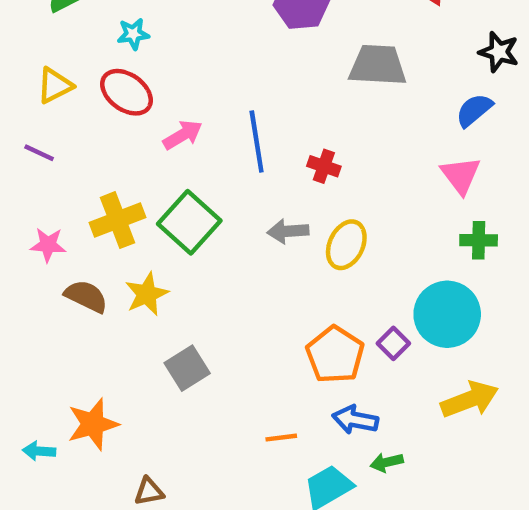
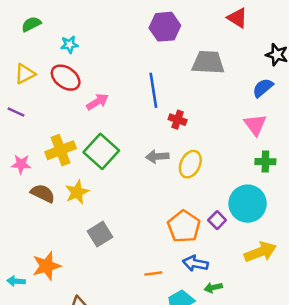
blue line: (257, 142) -> (153, 90), moved

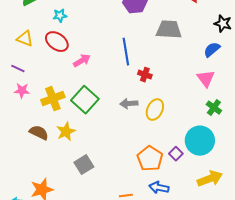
yellow triangle: (25, 74) -> (25, 39), turned 48
green cross: (265, 162) -> (214, 108), turned 35
pink star: (21, 164) -> (22, 91), moved

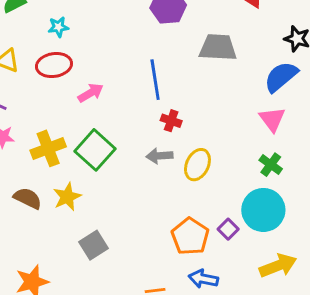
red ellipse: (57, 42) -> (54, 65), turned -45
blue semicircle: (212, 50) -> (281, 77), size x1.4
red cross: (145, 75) -> (171, 121), moved
green cross: (214, 108) -> (271, 165), moved

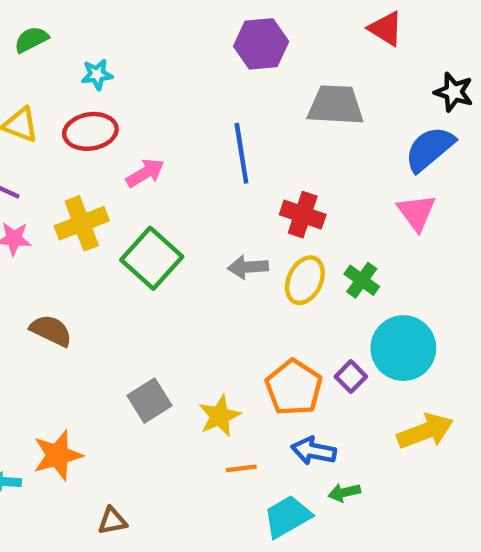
red cross: (171, 121) -> (303, 215), moved, size x1.4
yellow cross: (48, 148) -> (82, 223), moved
green cross: (271, 165) -> (362, 280), moved
yellow star: (67, 197) -> (220, 416), moved

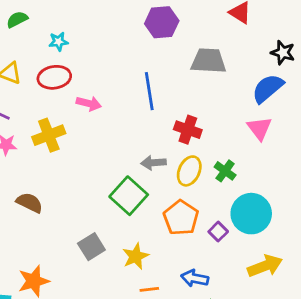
pink arrow: (145, 173) -> (89, 103), turned 45
green square: (152, 258) -> (129, 196), moved
orange pentagon: (294, 387) -> (181, 218), moved

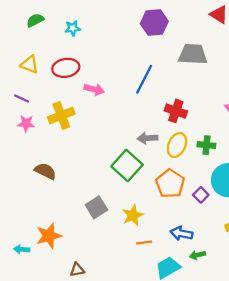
cyan star: (58, 42) -> (73, 28), moved
blue line: (149, 91) -> (144, 79), turned 36
green cross: (225, 171) -> (206, 145), turned -30

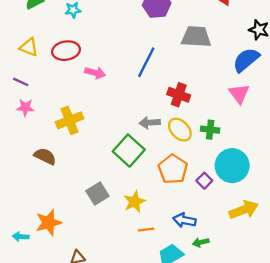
yellow cross: (61, 116) -> (69, 120), moved
yellow ellipse: (177, 145) -> (180, 130), turned -70

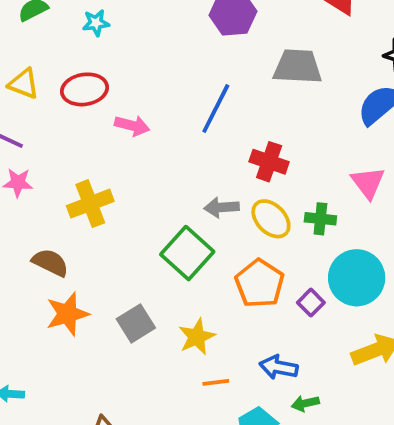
pink triangle: (239, 94) -> (368, 183), moved
orange star: (49, 223) -> (67, 314), moved

